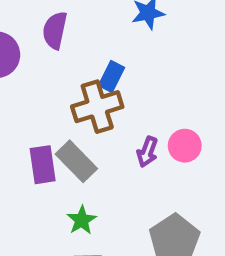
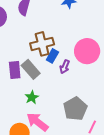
blue rectangle: (112, 77) -> (52, 56), moved
pink circle: (185, 146) -> (87, 51), moved, size x1.6

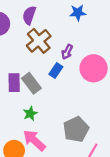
brown cross: (42, 44) -> (39, 41), moved, turned -30
purple arrow: (65, 67) -> (67, 52), moved

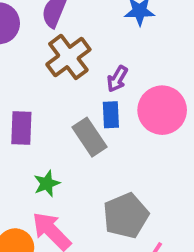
blue rectangle: (56, 71) -> (111, 115), moved, turned -40
gray rectangle: (31, 83) -> (90, 137), moved

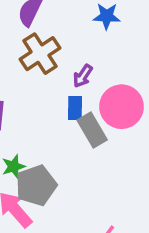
gray rectangle: (90, 137) -> (92, 130), moved
gray pentagon: (126, 216) -> (36, 185), moved

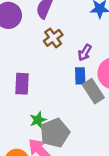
brown cross: (40, 54) -> (53, 38), size x0.7

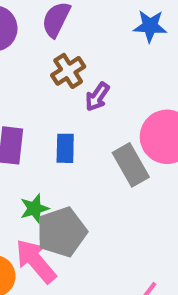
purple arrow: (85, 53) -> (97, 97), moved
blue rectangle: (80, 76) -> (65, 148), moved

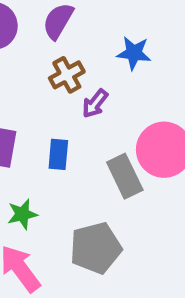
blue star: (150, 26) -> (134, 53), moved
gray pentagon: (62, 232) -> (96, 248), moved

